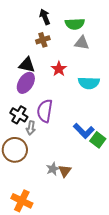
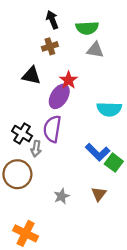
purple ellipse: (26, 83) -> (59, 96), moved
cyan semicircle: (89, 83) -> (109, 109), moved
brown triangle: (65, 171) -> (99, 194), moved

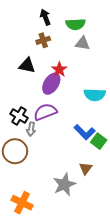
purple semicircle: (52, 129) -> (45, 112), turned 60
gray star: (62, 196) -> (64, 184), moved, size x1.6

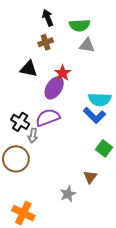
blue L-shape: (85, 132) -> (94, 115), moved
gray star: (64, 184) -> (68, 194), size x0.7

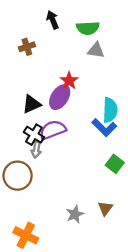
brown cross: (46, 42) -> (27, 47), moved
black triangle: (29, 69) -> (32, 104), moved, turned -36
cyan semicircle: (100, 100) -> (110, 110), turned -90
black cross: (20, 122) -> (34, 135), moved
brown triangle: (90, 177) -> (105, 208), moved

